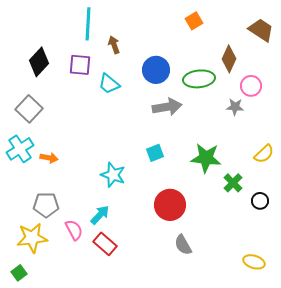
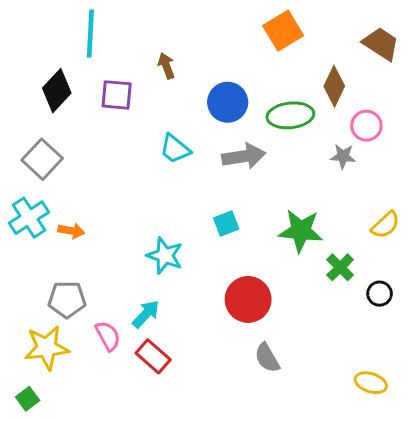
orange square: (194, 21) -> (283, 31), size x1.5
cyan line: (88, 24) -> (90, 34), moved
cyan trapezoid: (109, 84) -> (175, 149), moved

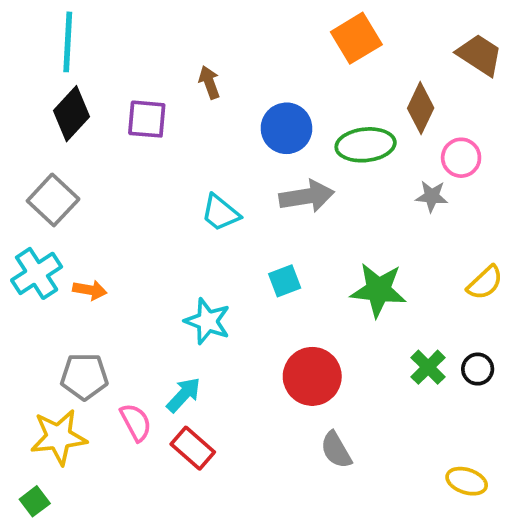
cyan line: (90, 34) -> (68, 42), moved
cyan trapezoid: (175, 149) -> (220, 213), moved
green cross: (340, 267) -> (428, 367), moved

